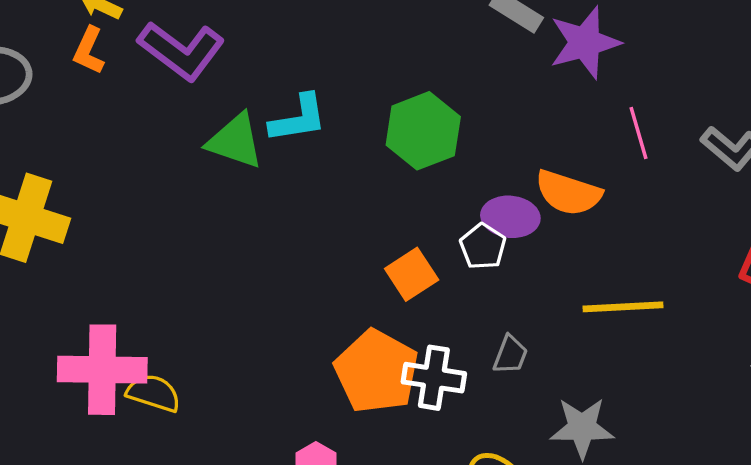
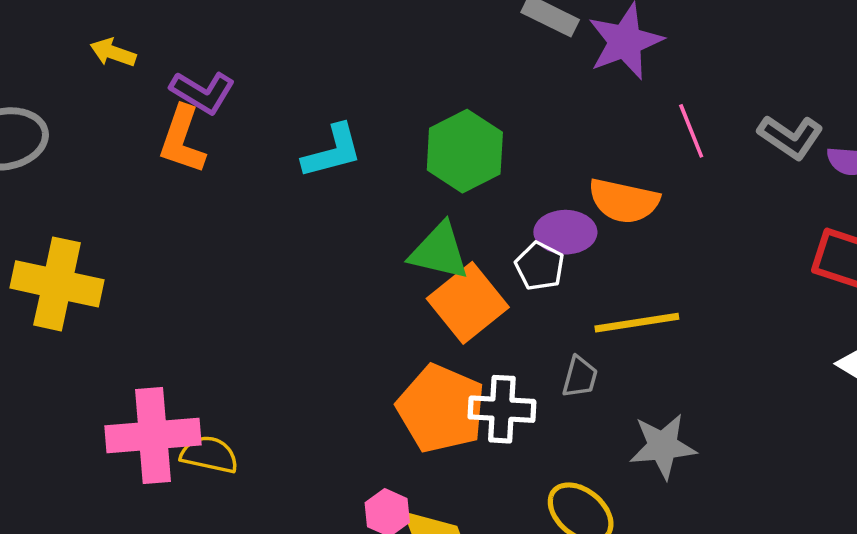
orange L-shape: (89, 51) -> (182, 140), moved, size x1.4
purple L-shape: (181, 51) -> (203, 92), size x0.7
green triangle: (235, 141) -> (439, 251), moved
orange square: (412, 274) -> (468, 303), size x1.4
yellow line: (623, 307) -> (637, 323), moved

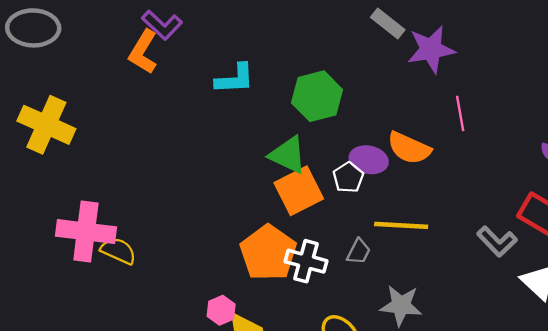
gray L-shape: (790, 137) -> (497, 241), moved

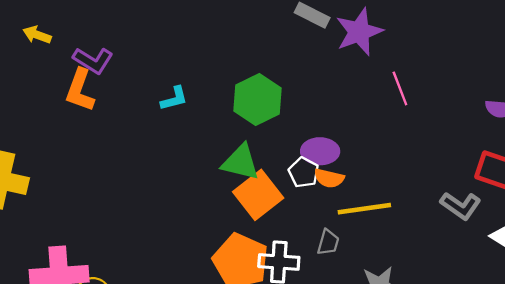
cyan L-shape: (235, 79) -> (174, 99), size x0.7
orange semicircle: (409, 148) -> (329, 178), moved, size x0.7

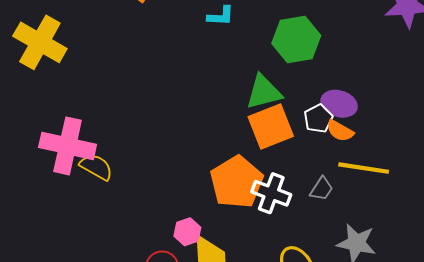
green triangle: (241, 162) -> (264, 92), turned -45

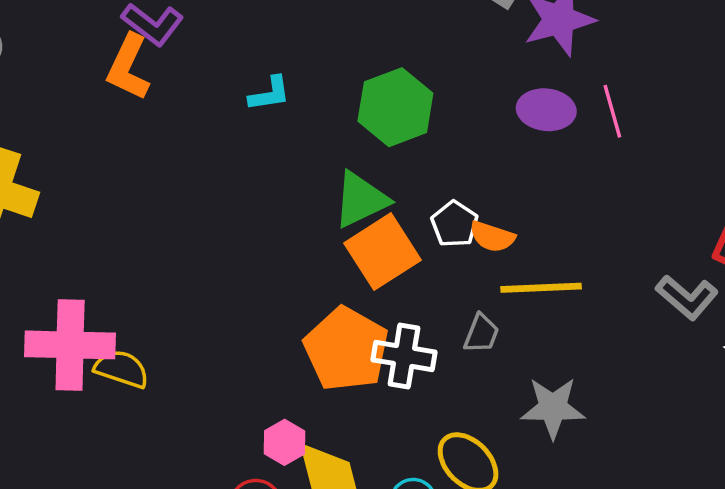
purple ellipse: (339, 104) -> (546, 110), moved

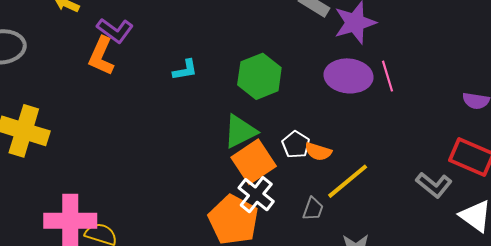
purple ellipse: (546, 110) -> (349, 76), size x1.4
yellow line: (541, 288) -> (348, 181), turned -36
white cross: (404, 356) -> (256, 195), moved, turned 30

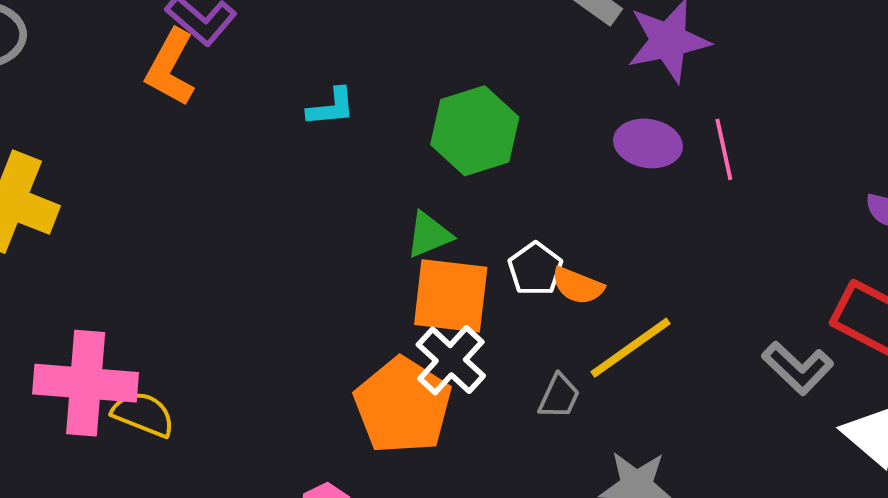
purple ellipse: (349, 76) -> (648, 143), size x0.7
green triangle: (240, 131) -> (429, 235), size x0.7
orange square: (254, 162) -> (451, 296), turned 36

